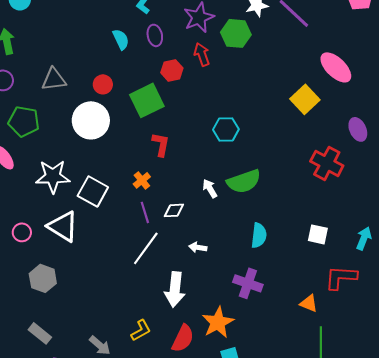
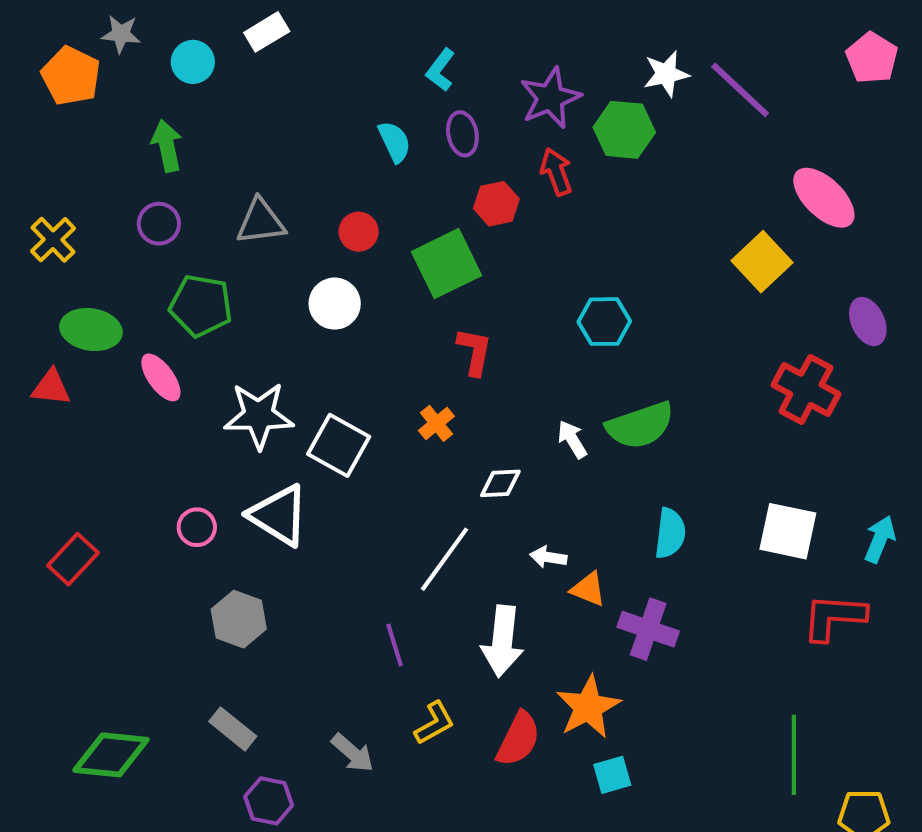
white circle: (91, 120) -> (335, 304), size x0.7
purple line: (145, 212) -> (395, 645), moved
white square: (318, 234) -> (788, 531), size x1.4
orange triangle: (309, 303) -> (588, 589), moved

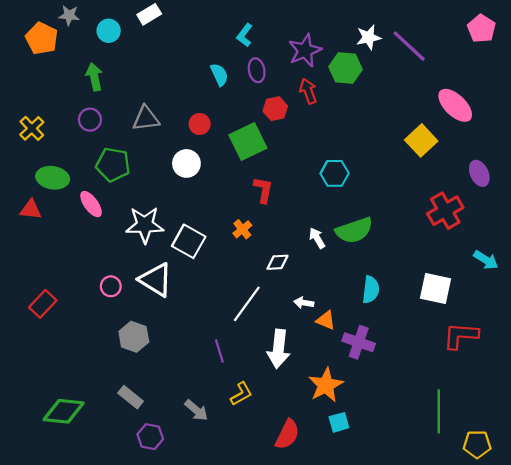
red cross: (806, 389) -> (445, 211), turned 32
cyan arrow: (880, 539) -> (486, 260), moved, turned 100
red semicircle: (518, 739) -> (287, 434), moved

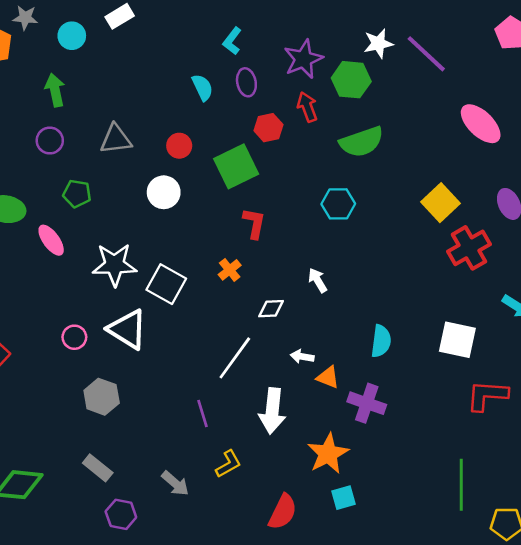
yellow square: (421, 140) -> (441, 203), moved
green pentagon: (113, 165) -> (77, 194), size x0.7
green semicircle: (354, 230) -> (362, 142), moved

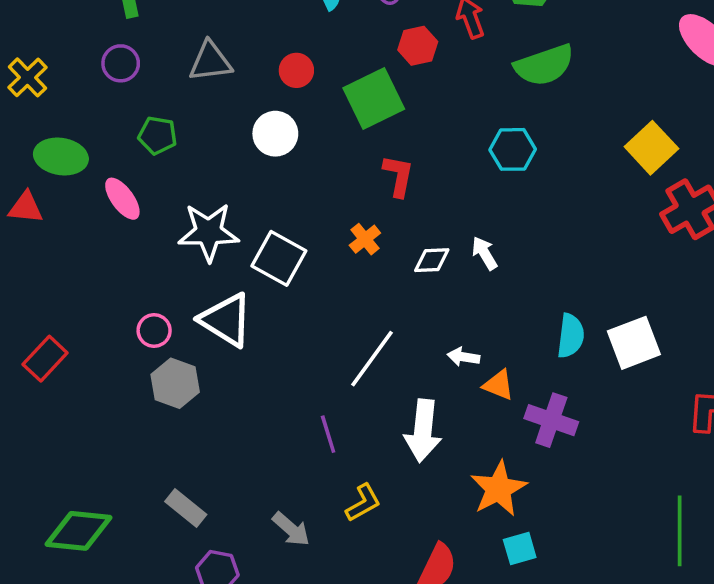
white diamond: (271, 309) -> (432, 260), moved
white square: (457, 340) -> (634, 343), moved, turned -33
gray hexagon: (102, 397) -> (175, 383), moved

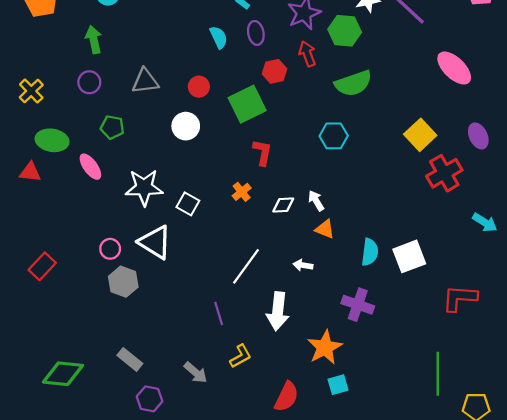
white square: (279, 258) -> (188, 204), size x0.7
orange triangle: (499, 385) -> (325, 229), moved

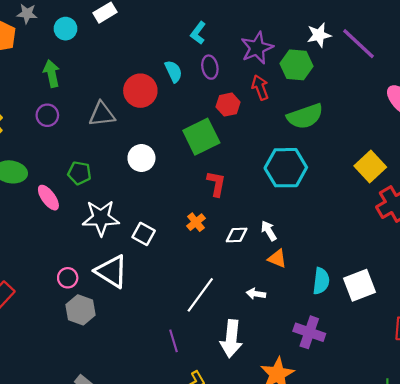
red circle: (199, 87) -> (140, 91), moved, size x1.6
green pentagon: (112, 127) -> (79, 173), moved
cyan hexagon: (334, 136) -> (286, 168), size x1.5

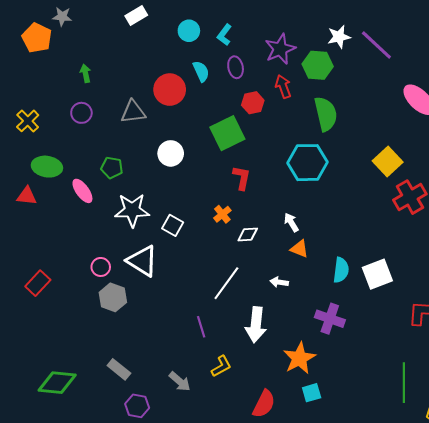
cyan circle: (66, 29) -> (189, 31), moved
green arrow: (52, 74) -> (85, 73), size x0.7
green semicircle: (305, 116) -> (326, 114), turned -84
white diamond: (237, 235) -> (248, 235), moved

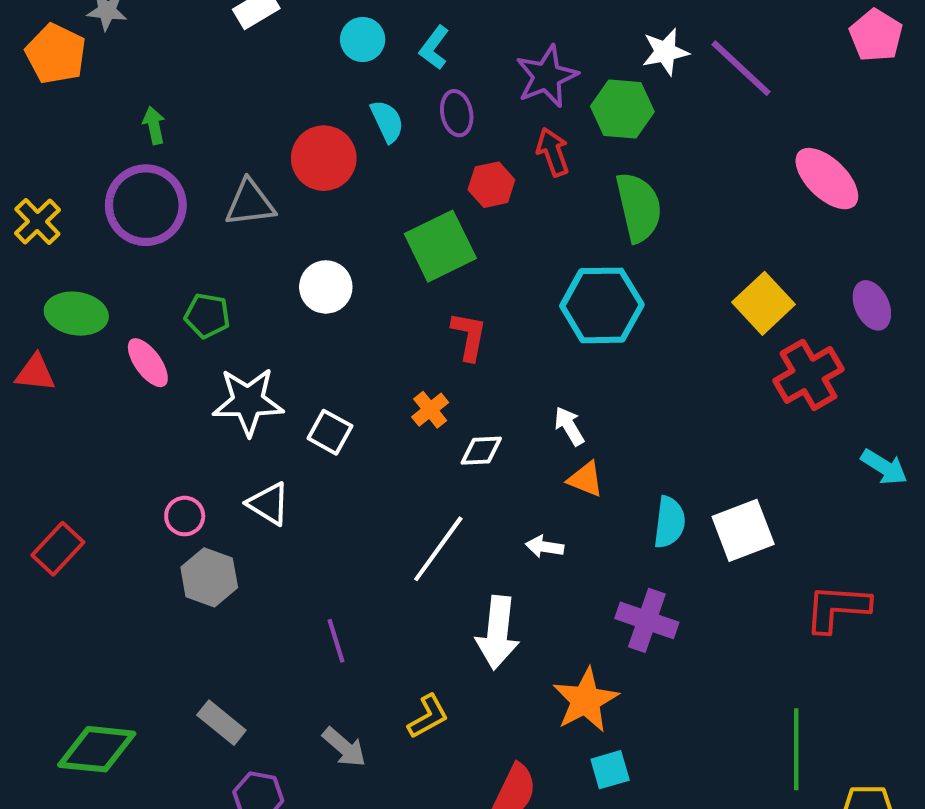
purple circle: (81, 113) -> (146, 205), size x1.8
white triangle: (142, 261) -> (269, 504), size x0.7
purple line: (201, 327) -> (336, 641), moved

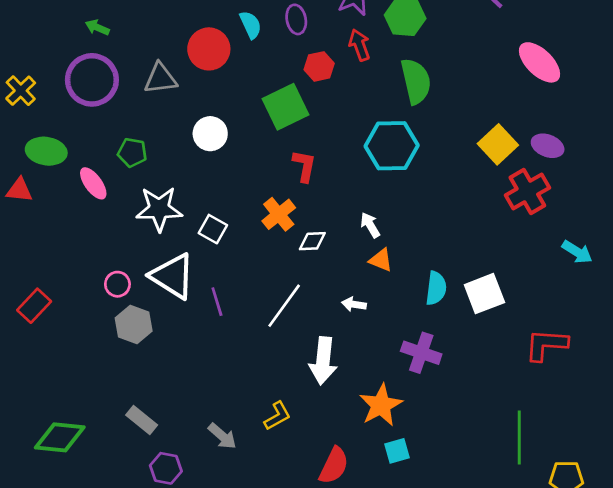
green arrow: (154, 125) -> (97, 27), turned -55
purple ellipse: (872, 305) -> (548, 146), moved, turned -44
orange cross: (430, 410) -> (279, 214), size x1.4
white triangle: (269, 504) -> (173, 276), size x1.6
purple line: (336, 641) -> (217, 302), moved

